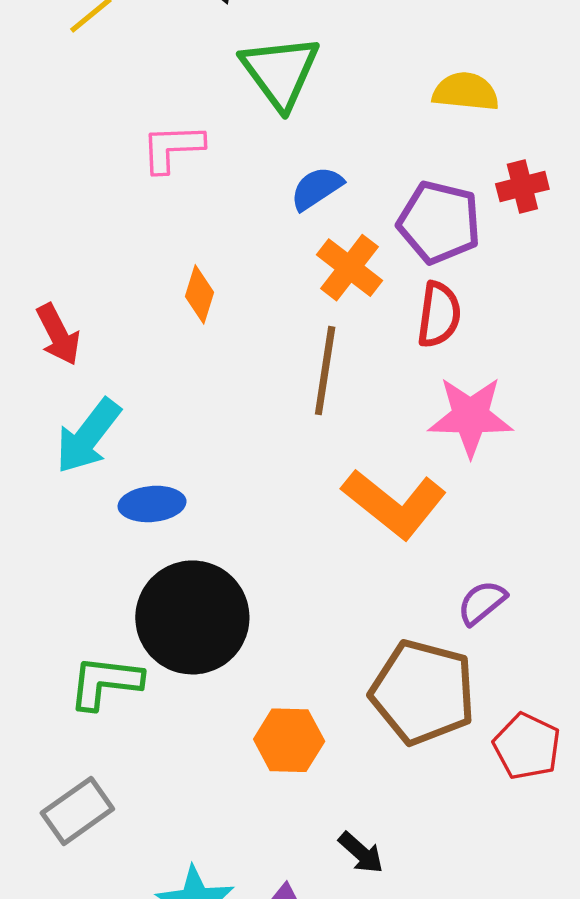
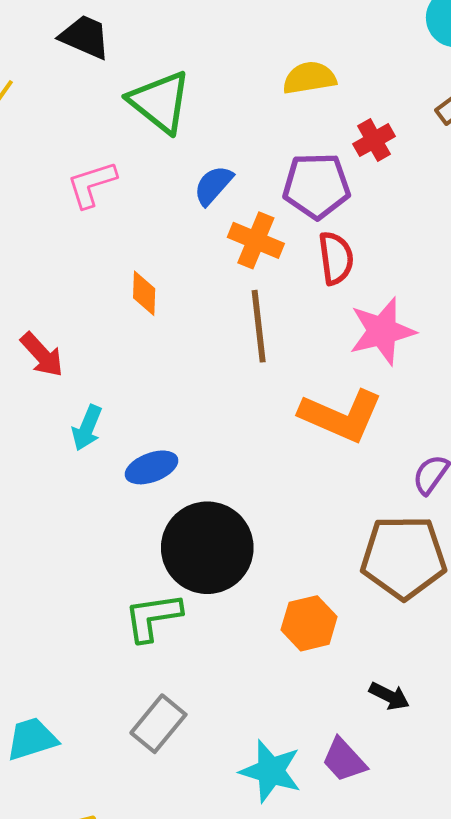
cyan arrow: (88, 436) -> (87, 428), size x0.7

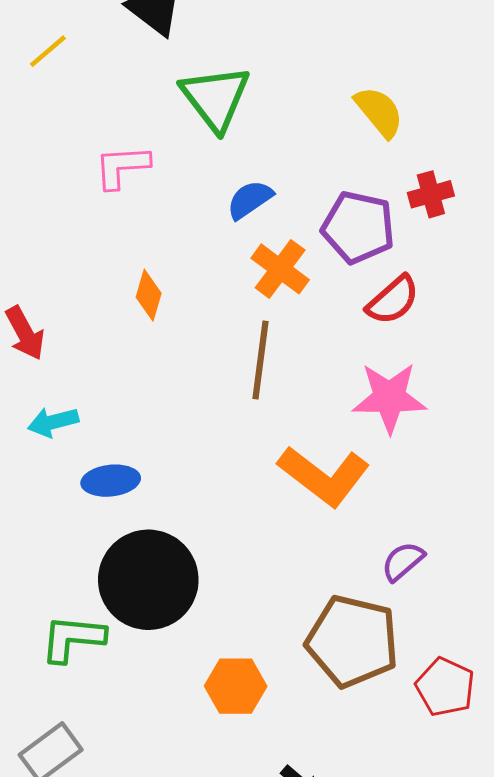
yellow semicircle: (309, 78) -> (379, 112), turned 46
red semicircle: (336, 258) -> (393, 300), moved, turned 42
cyan arrow: (87, 428) -> (53, 422), turned 39

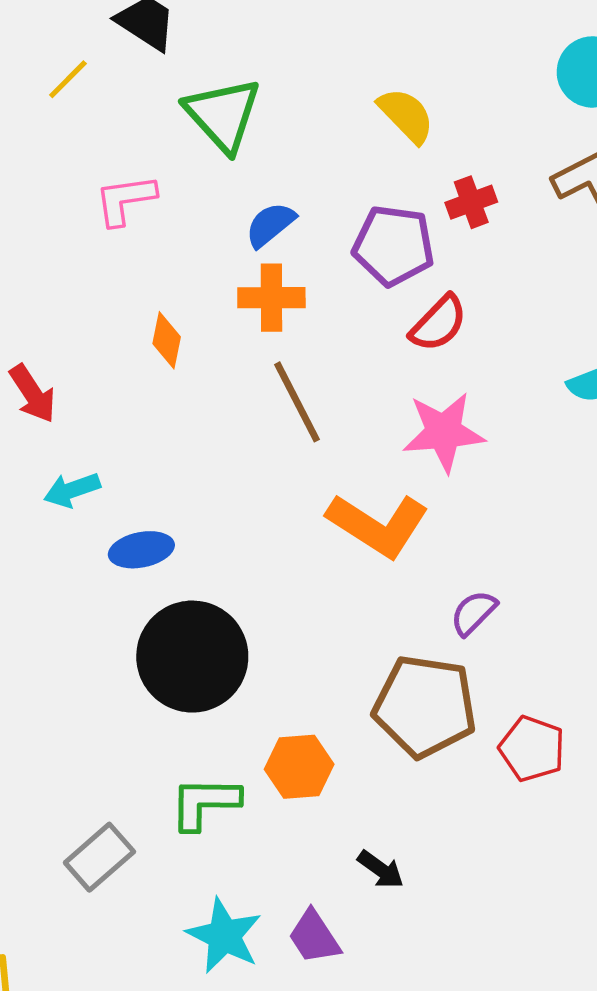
yellow line: (48, 51) -> (68, 79), moved
orange cross: (280, 269) -> (271, 298), moved, turned -32
brown line: (261, 360) -> (297, 402), turned -30
green L-shape: (73, 638) -> (205, 803), moved

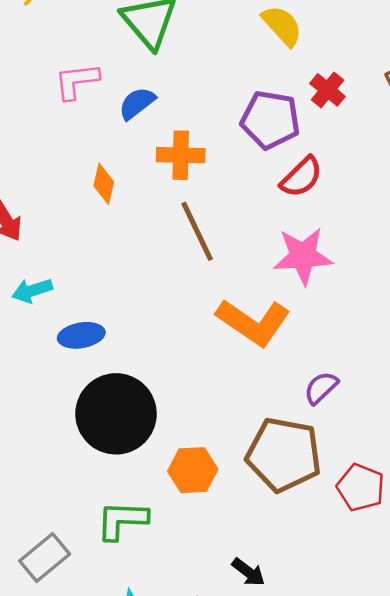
red cross: (471, 202) -> (328, 90), turned -32
blue semicircle: (270, 225) -> (137, 103), moved
orange hexagon: (299, 767) -> (193, 470), moved

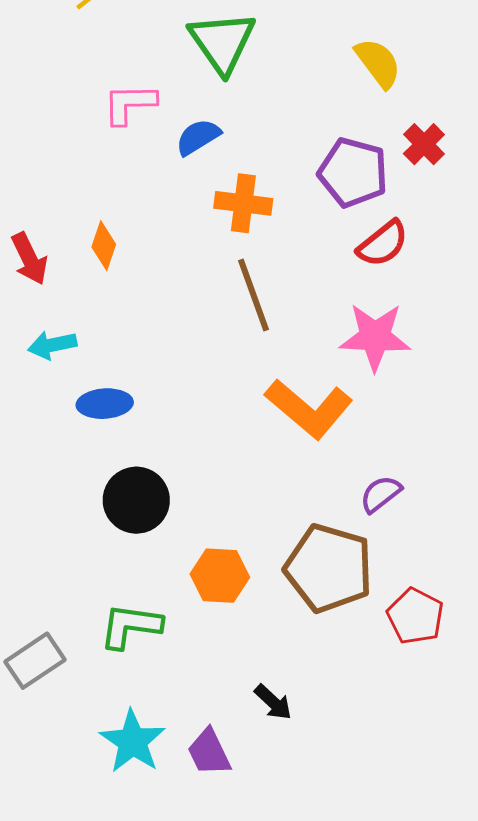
orange diamond: (104, 184) -> (104, 246), moved
black circle: (116, 414) -> (136, 500), size x0.7

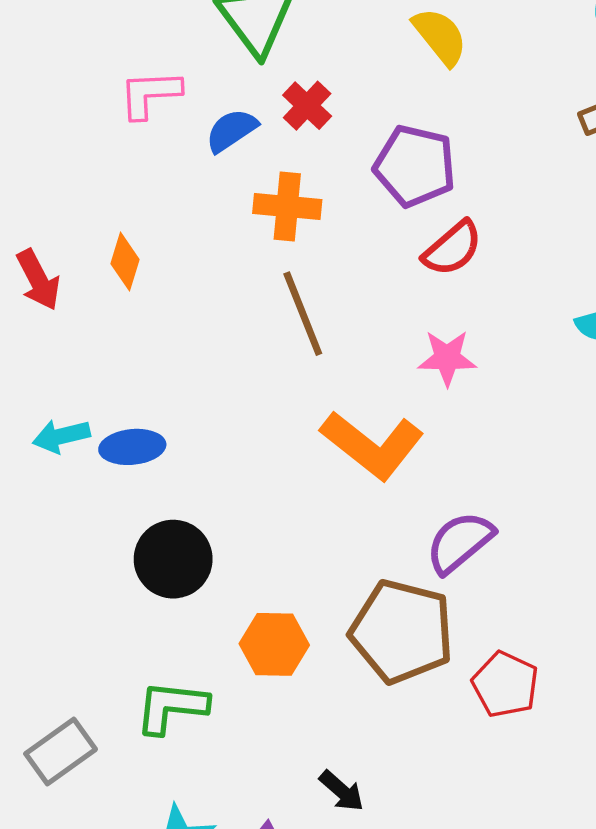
red cross: (424, 144) -> (307, 106), moved
pink star: (375, 337) -> (447, 358), size x0.7
cyan arrow: (52, 345) -> (61, 436), moved
purple semicircle: (381, 494) -> (460, 542), size x1.4

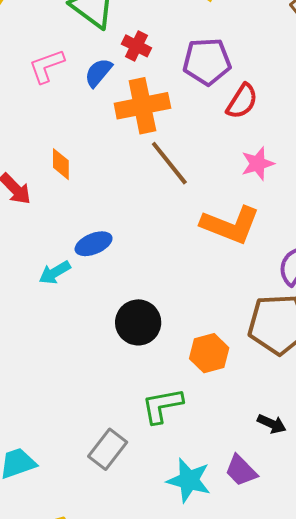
orange cross: (287, 207) -> (142, 106), size x1.4
blue ellipse: (132, 447) -> (94, 244), moved

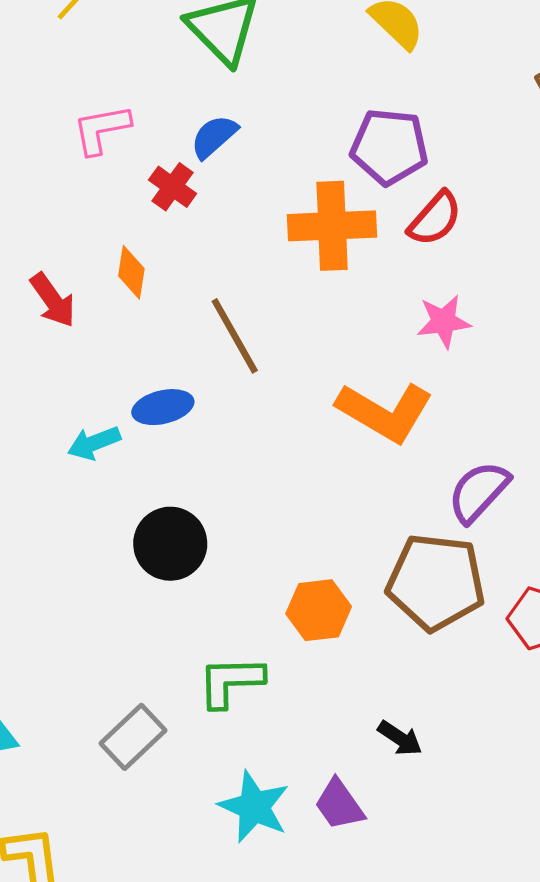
red cross: (136, 46) -> (173, 187), moved
pink L-shape: (47, 66) -> (101, 129), moved
orange cross: (142, 106) -> (332, 226), moved
brown line: (169, 163) -> (235, 336), moved
black circle: (138, 322) -> (170, 544), moved

